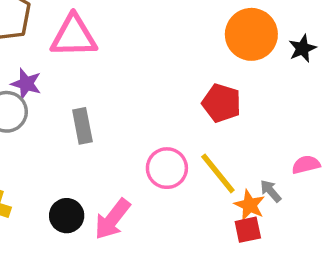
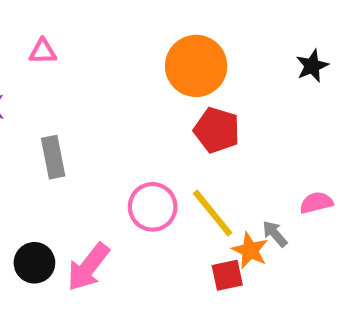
orange circle: (251, 34) -> (196, 66), moved
pink triangle: (74, 36) -> (43, 51), size x0.5
red square: (248, 230) -> (227, 275), moved

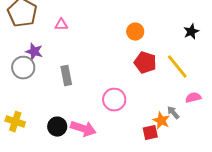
orange circle: (196, 66) -> (135, 32), size x0.6
yellow line: (213, 213) -> (177, 67), moved
pink arrow: (88, 267) -> (83, 129), turned -110

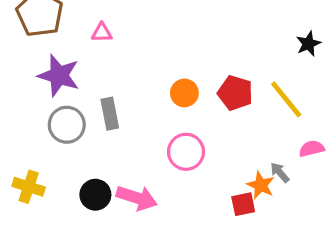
orange circle: (135, 32) -> (184, 93), moved
purple star: (34, 52) -> (59, 75), size x1.5
gray circle: (23, 68) -> (67, 125), moved

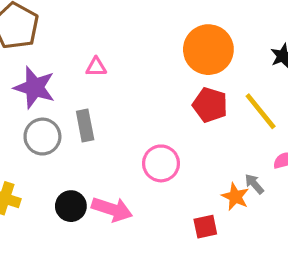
pink triangle: (102, 33) -> (96, 67), moved
orange circle: (184, 93) -> (208, 50), moved, size x1.8
red square: (243, 204) -> (205, 227), moved

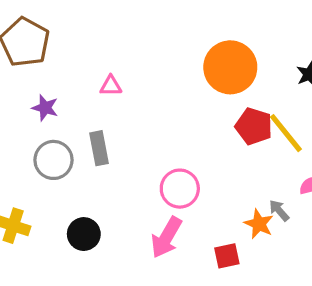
purple star: (35, 88) -> (45, 108), size x0.6
red pentagon: (210, 105) -> (254, 126), moved
pink arrow: (112, 209) -> (166, 237), moved, turned 102

